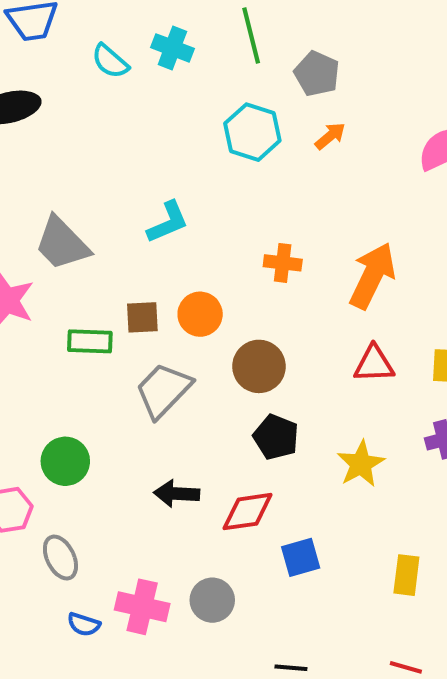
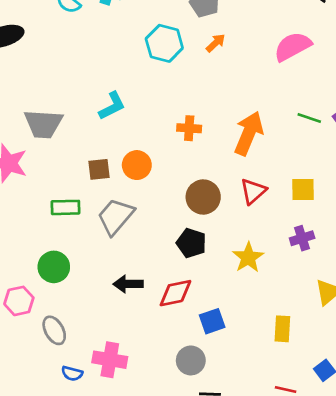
gray trapezoid: (62, 244) -> (43, 124), turned -39
green rectangle: (90, 341) -> (66, 207), moved
red triangle: (374, 364) -> (253, 191), turned -36
brown circle: (259, 366) -> (203, 197), moved
gray circle: (212, 600) -> (191, 360), moved

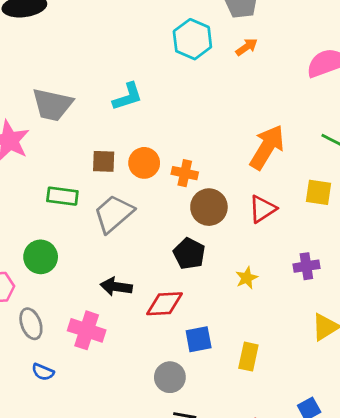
orange cross: (189, 128) -> (185, 173), moved
yellow square: (303, 190) -> (319, 192), moved
yellow star: (248, 257) -> (247, 278), size x0.7
yellow rectangle: (282, 329) -> (248, 357), moved
pink cross: (110, 360) -> (87, 330), moved

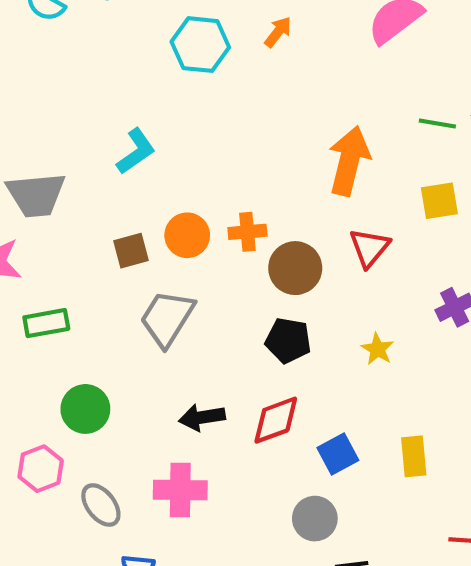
green rectangle: (62, 196) -> (46, 323), moved

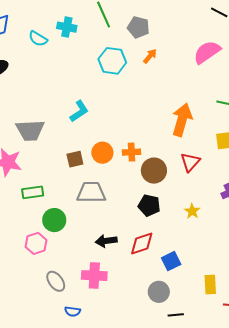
gray trapezoid: (167, 318) -> (91, 192), turned 56
green circle: (85, 409) -> (54, 220), moved
yellow rectangle: (414, 456) -> (210, 284), moved
pink hexagon: (41, 469) -> (36, 243), moved

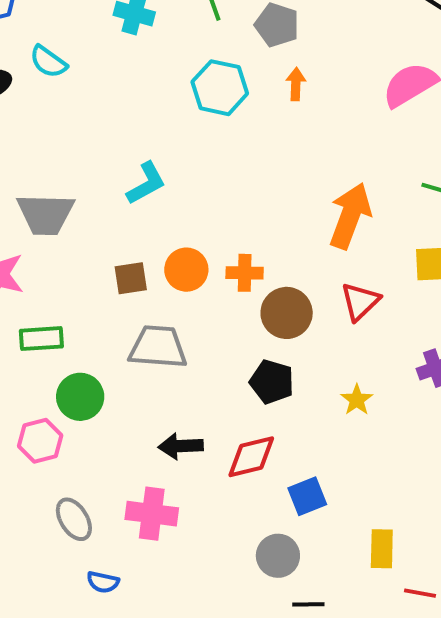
cyan semicircle: (38, 39) -> (48, 62), moved
orange arrow: (150, 56) -> (296, 84), turned -42

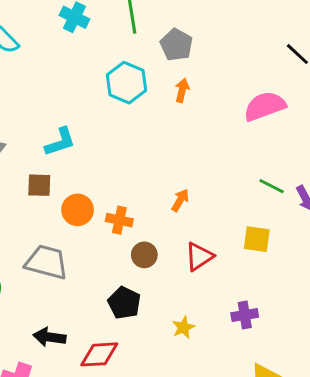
orange arrow: (350, 216) -> (180, 200), moved, size x0.5
brown square: (131, 278) -> (39, 185), moved
brown circle: (287, 313) -> (144, 255), size x0.7

